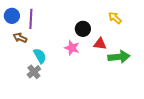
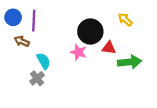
black circle: (83, 29) -> (90, 31), size x1.5

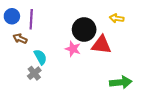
yellow arrow: (125, 20) -> (117, 18), turned -32
red triangle: (109, 48) -> (101, 45), size x1.5
green arrow: (130, 62) -> (121, 82), moved

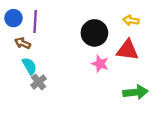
red triangle: (101, 45) -> (128, 50), moved
pink star: (73, 49) -> (100, 64), moved
cyan semicircle: (40, 57) -> (29, 66), moved

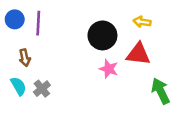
brown arrow: (23, 43) -> (25, 58), moved, turned -126
cyan semicircle: (29, 66) -> (18, 86), moved
green arrow: (135, 92) -> (161, 91), moved, turned -110

